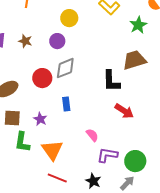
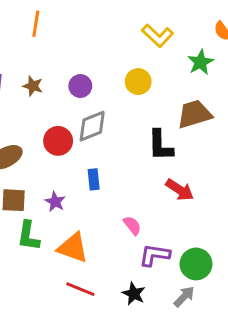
yellow circle: (69, 18) -> (138, 82), moved
orange triangle: (52, 150) -> (73, 248), turned -35

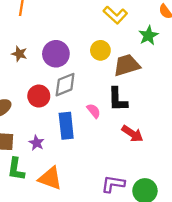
purple circle: (80, 86) -> (56, 54), size x1.5
brown trapezoid: (195, 114) -> (127, 65), moved
blue rectangle: (94, 179) -> (66, 126), size x1.6
pink semicircle: (132, 225) -> (94, 111), moved

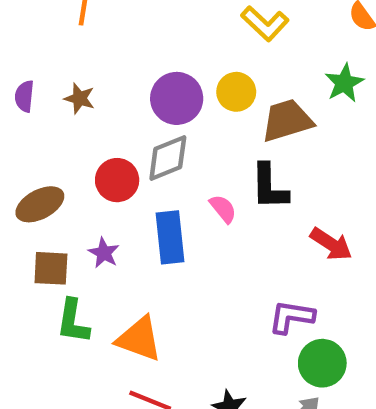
green star: (148, 35) -> (344, 83), moved
purple circle: (56, 54) -> (177, 98), moved
red arrow: (132, 134) -> (331, 244), moved
purple star: (37, 143) -> (104, 253), moved
purple L-shape: (113, 184) -> (291, 317), moved

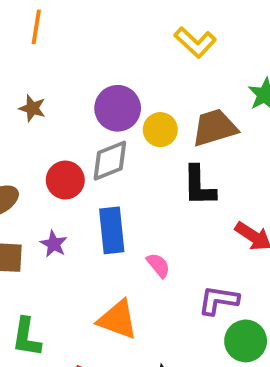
yellow circle: (236, 92) -> (160, 130), moved
pink semicircle: (223, 209) -> (158, 265), moved
green L-shape: (73, 321) -> (26, 337), moved
orange triangle: (139, 339) -> (118, 320), moved

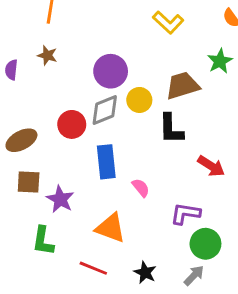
brown star: (32, 108) -> (47, 55), moved
yellow circle: (160, 130) -> (139, 100), moved
purple star: (54, 244) -> (60, 199), moved, size x1.4

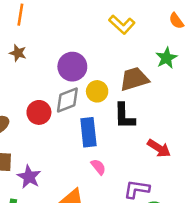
blue rectangle: (106, 162) -> (88, 132), moved

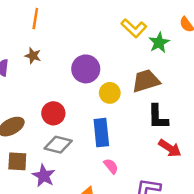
green star: (166, 58) -> (159, 43), moved
gray diamond: (67, 100) -> (58, 145), moved, turned 36
black L-shape: (124, 116) -> (158, 117), moved

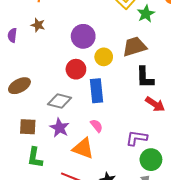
red circle: (53, 113) -> (76, 69), moved
brown square: (17, 161) -> (28, 127), moved
pink semicircle: (111, 166) -> (97, 126), moved
purple star: (44, 176) -> (60, 128), moved

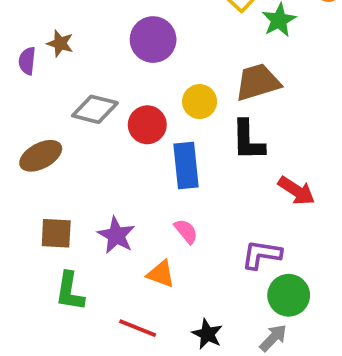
brown star: (38, 25) -> (60, 43), moved
purple circle: (83, 36) -> (153, 40), moved
black L-shape: (145, 77) -> (248, 140), moved
gray diamond: (60, 101) -> (95, 109), moved
orange triangle: (83, 148) -> (161, 274), size x0.7

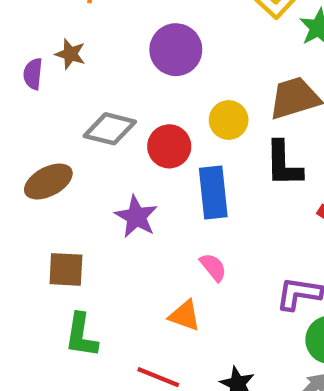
purple star: (116, 235) -> (136, 217), moved

